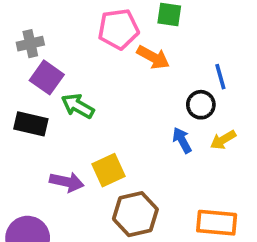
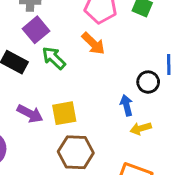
orange arrow: (153, 57) -> (93, 43), moved
yellow arrow: (223, 140) -> (141, 128), moved

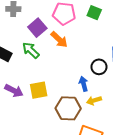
purple square: (36, 30) -> (37, 28), moved
brown hexagon: (76, 152) -> (68, 108), moved

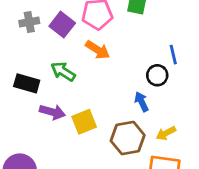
purple square: (37, 28) -> (62, 25), moved
purple arrow: (14, 91) -> (52, 112), moved
yellow arrow: (94, 100) -> (166, 133), moved

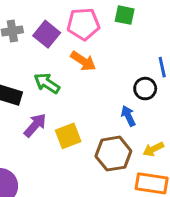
purple arrow: (52, 112) -> (35, 125), turned -65

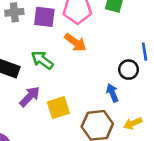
purple square: (47, 34) -> (44, 17), turned -35

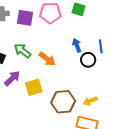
orange arrow: (75, 42) -> (47, 59), moved
blue arrow: (112, 93) -> (77, 45), moved

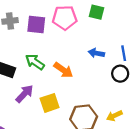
blue arrow: (77, 45) -> (96, 53), turned -56
black circle: (88, 60) -> (120, 74), moved

